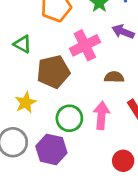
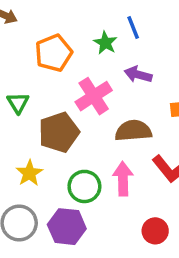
green triangle: (23, 44) -> (18, 103), turned 36
brown semicircle: (114, 77) -> (133, 131), size x1.5

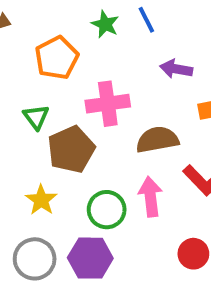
green star: (105, 43) -> (105, 24), moved
purple arrow: (138, 75) -> (176, 69), moved
pink cross: (94, 96) -> (108, 104), turned 30
green triangle: (18, 103) -> (36, 117), moved

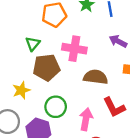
pink arrow: (150, 197) -> (86, 119), moved

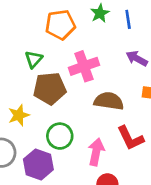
pink cross: (74, 49) -> (84, 66), turned -30

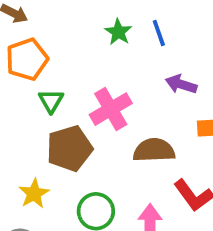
orange pentagon: (60, 25) -> (27, 59), moved
green triangle: (34, 59) -> (51, 101), moved

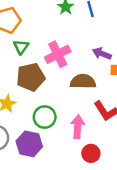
purple arrow: (181, 84) -> (102, 54), moved

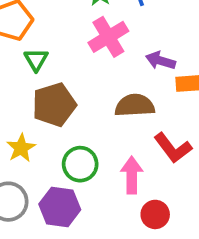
pink cross: (58, 54) -> (108, 37), moved

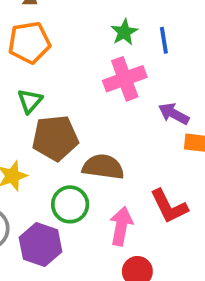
green triangle: (36, 60) -> (30, 101), moved
brown semicircle: (135, 105) -> (103, 167), moved

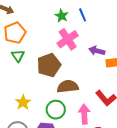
green triangle: (30, 101) -> (18, 56), moved
brown pentagon: (55, 138) -> (49, 65), moved

